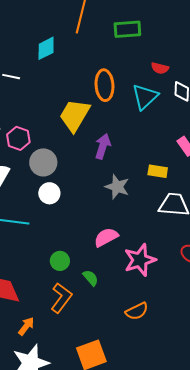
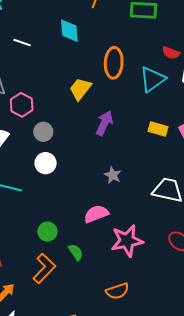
cyan diamond: (46, 48) -> (69, 31), moved, turned -75
yellow trapezoid: (75, 115) -> (80, 89), size x0.7
gray circle: (43, 162) -> (43, 132), size x0.7
yellow rectangle: (158, 171) -> (158, 129), moved
gray star: (117, 187) -> (113, 175), moved, size x0.7

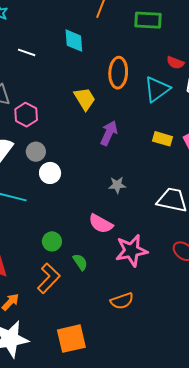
yellow trapezoid: (80, 89) -> (85, 99), turned 110
gray circle: (43, 132) -> (36, 152), moved
gray star: (113, 175) -> (117, 185), turned -30
pink semicircle: (96, 214) -> (101, 224), turned -130

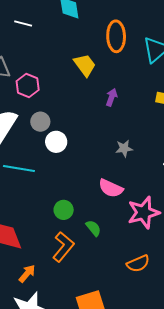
purple arrow: (109, 133) -> (112, 97), size x0.7

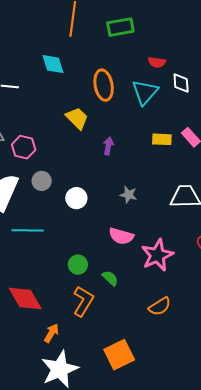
white circle: (56, 142) -> (76, 198), moved
gray star: (124, 148) -> (128, 195), turned 30

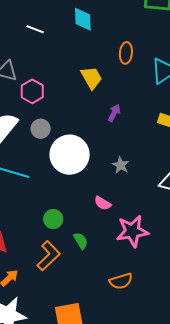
orange ellipse: (104, 85) -> (126, 53), size x0.7
white circle: (76, 198) -> (70, 155), size x1.8
pink semicircle: (121, 236) -> (103, 203), size x0.7

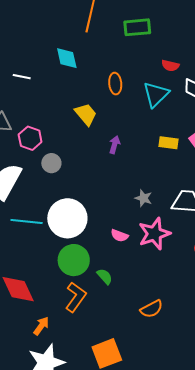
gray circle: (41, 129) -> (51, 163), moved
white circle: (70, 155) -> (67, 218), moved
gray star: (121, 165) -> (143, 198), moved
green circle: (53, 219) -> (74, 260), size x1.6
pink star: (132, 231) -> (154, 234), moved

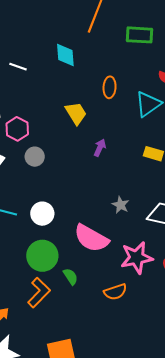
white circle: (67, 218) -> (42, 214), size x0.6
pink star: (154, 234) -> (137, 258), moved
pink semicircle: (119, 236) -> (91, 238), size x2.0
orange semicircle: (151, 309) -> (115, 292), moved

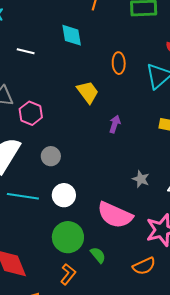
gray circle: (35, 157) -> (51, 156), moved
orange L-shape: (39, 293) -> (68, 274), size x0.7

